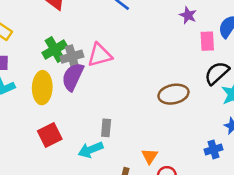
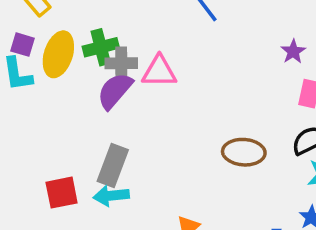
yellow ellipse: (42, 88) -> (58, 54), moved
gray rectangle: (106, 128) -> (113, 166), moved, size x1.6
red square: (50, 135) -> (62, 193), moved

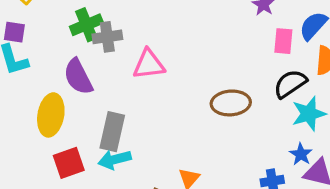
yellow ellipse: (58, 54) -> (51, 115), moved
pink triangle: (159, 72) -> (149, 64), moved
purple semicircle: (115, 91) -> (78, 77), moved, turned -60

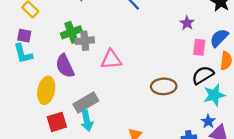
gray rectangle: (112, 132) -> (86, 103), turned 45
cyan arrow: (115, 159) -> (87, 121), turned -90

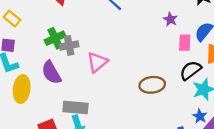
pink triangle: (111, 59) -> (97, 62), turned -30
yellow ellipse: (46, 90) -> (22, 89), moved
gray rectangle: (86, 103) -> (75, 107), turned 40

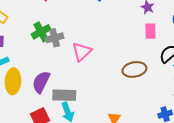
pink rectangle: (185, 43) -> (150, 31), moved
purple semicircle: (51, 73) -> (41, 82), moved, turned 60

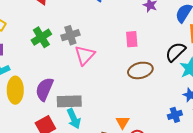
pink rectangle: (150, 31) -> (132, 39), moved
gray cross: (55, 38) -> (70, 35), moved

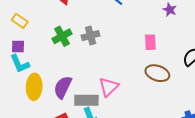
pink triangle: (85, 55) -> (109, 87), moved
brown ellipse: (140, 70) -> (157, 73), turned 30

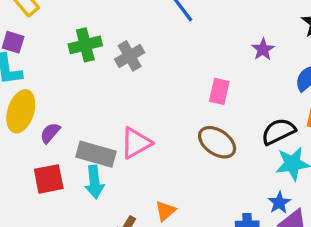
gray cross: (91, 36) -> (130, 56), turned -30
purple semicircle: (63, 87) -> (50, 133), moved, size x0.6

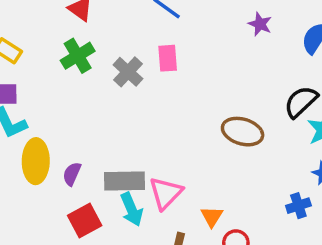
green cross: (85, 45) -> (78, 56), moved
pink rectangle: (219, 91) -> (168, 58), moved
pink triangle: (136, 143) -> (166, 193), moved

